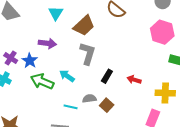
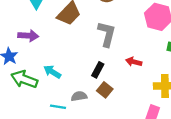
gray L-shape: (88, 54) -> (107, 34), moved
red arrow: (134, 80) -> (134, 62), moved
brown square: (107, 105) -> (105, 90), moved

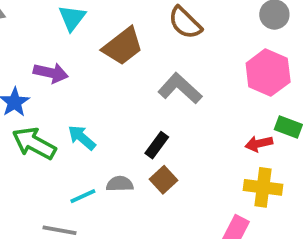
gray L-shape: (107, 34) -> (180, 88), turned -70
red arrow: (134, 62) -> (259, 144), moved, turned -35
cyan line: (58, 107) -> (83, 196), turned -42

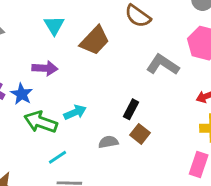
gray L-shape: (180, 88) -> (163, 65), moved
cyan arrow: (82, 138) -> (75, 112), turned 125
cyan line: (83, 196) -> (58, 157), moved

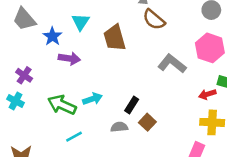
brown trapezoid: (95, 40) -> (115, 38), turned 116
blue star: (22, 94) -> (52, 36), moved
black rectangle: (131, 109) -> (132, 105), moved

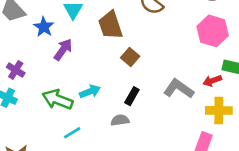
purple arrow: (69, 58) -> (63, 50), turned -60
gray L-shape: (172, 64) -> (179, 89), moved
brown square: (147, 122) -> (130, 57), moved

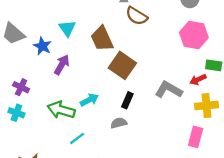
brown square: (130, 57) -> (122, 65), size x1.6

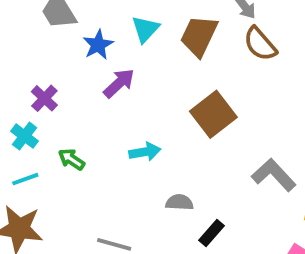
brown trapezoid: (102, 39) -> (199, 36), moved, turned 32
black rectangle: (127, 100) -> (212, 233), moved
green arrow: (61, 110) -> (71, 159), moved, size x0.6
cyan line: (77, 138) -> (25, 179), moved

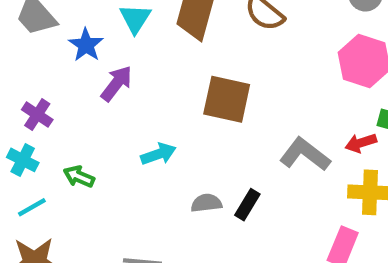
brown square: (213, 114) -> (227, 99), turned -30
black rectangle: (212, 233) -> (247, 205), moved

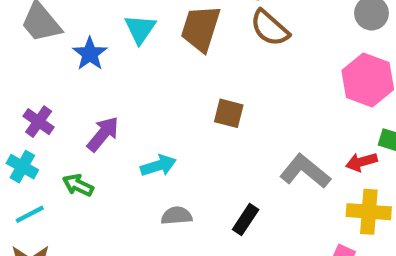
purple arrow: (117, 83) -> (103, 134), moved
brown square: (227, 99) -> (229, 113), size x0.6
gray semicircle: (206, 203) -> (177, 216), moved

